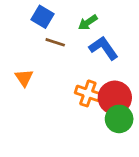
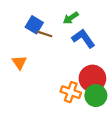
blue square: (42, 17) -> (34, 25), moved
orange cross: (88, 93) -> (71, 92), moved

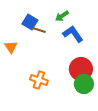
orange triangle: (19, 62) -> (11, 47), moved
orange cross: (71, 92) -> (39, 80), moved

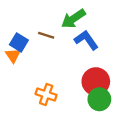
green arrow: (62, 16) -> (73, 19), size x1.5
blue square: (30, 22) -> (19, 42), moved

